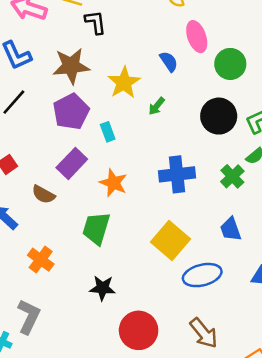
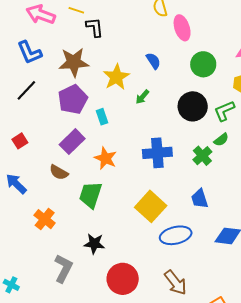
pink ellipse: (197, 37) -> (182, 28), moved
brown semicircle: (43, 194) -> (59, 172), moved
gray L-shape: (29, 317) -> (63, 268), moved

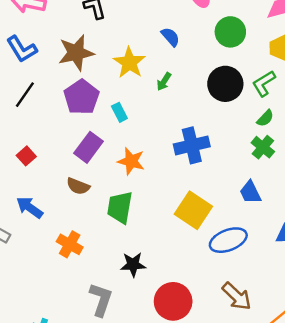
green cross: (202, 156) -> (263, 147), moved

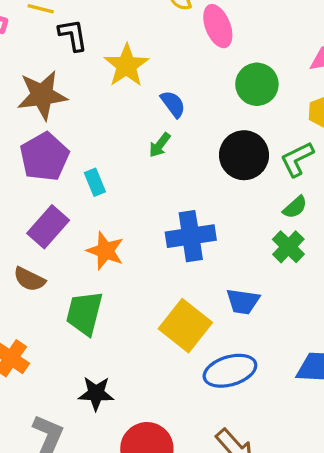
blue semicircle: (170, 37) -> (173, 104), moved
yellow star: (129, 63) -> (126, 65), moved
blue trapezoid: (250, 192) -> (243, 301), moved, turned -60

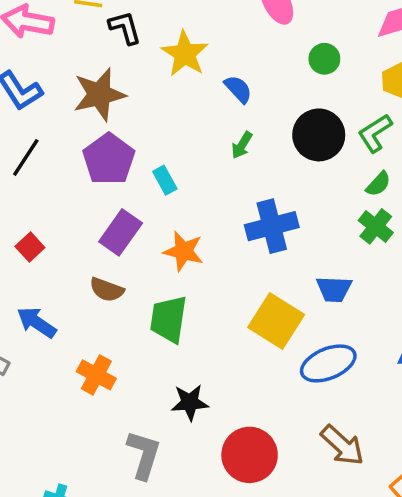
green circle: (257, 84) -> (324, 59), size x0.7
green arrow: (160, 145) -> (242, 145), moved

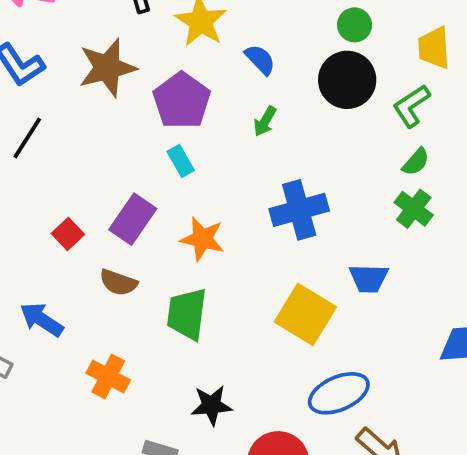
black circle: (319, 135) -> (347, 80), moved
purple pentagon: (109, 159) -> (182, 101), moved
red square: (30, 247) -> (68, 234), moved
blue ellipse: (328, 363) -> (339, 393), moved

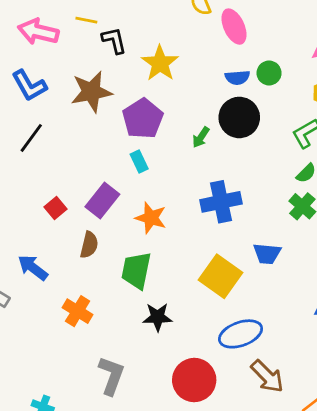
blue semicircle: (260, 60) -> (237, 78), moved, turned 125
black circle: (347, 80) -> (239, 117), moved
brown semicircle: (118, 282) -> (89, 245), turned -100
black star: (212, 405) -> (158, 317), moved

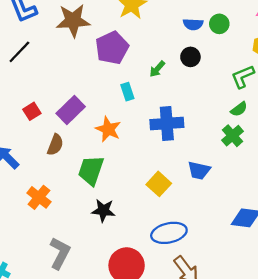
black circle: (239, 117) -> (190, 57), size x0.6
cyan rectangle: (139, 161) -> (127, 92), moved
yellow square: (221, 276) -> (159, 184), size x0.7

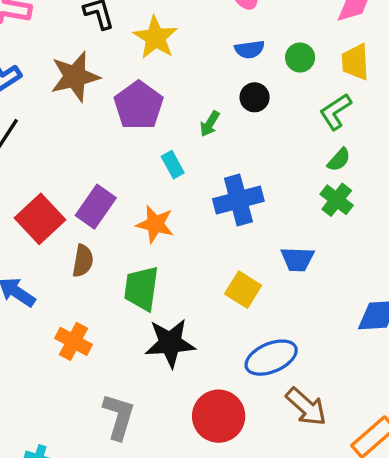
green circle: (219, 24) -> (300, 58), moved
red square: (32, 111) -> (40, 219), size x1.8
black star: (103, 210) -> (170, 343), size x1.4

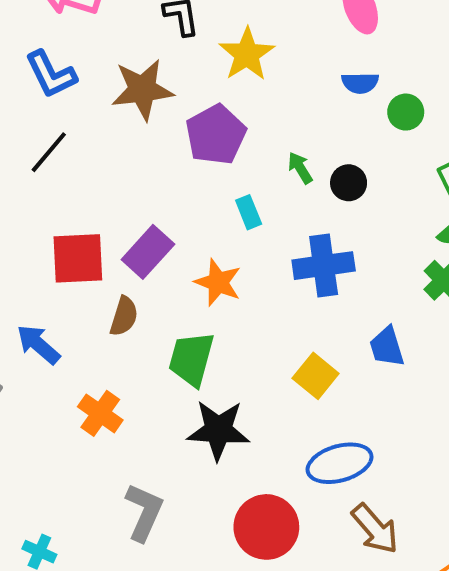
green circle: (300, 58) -> (406, 112), moved
black circle: (255, 97) -> (349, 183), moved
green arrow: (210, 124) -> (300, 168), turned 110
red square: (40, 219) -> (78, 258), turned 33
blue trapezoid: (298, 259) -> (387, 347), turned 64

